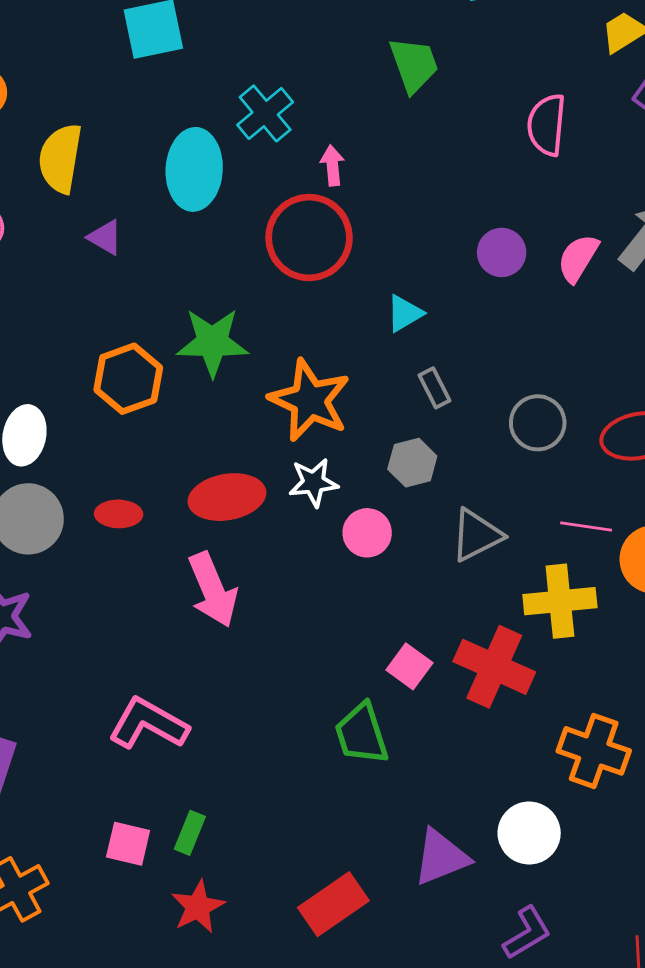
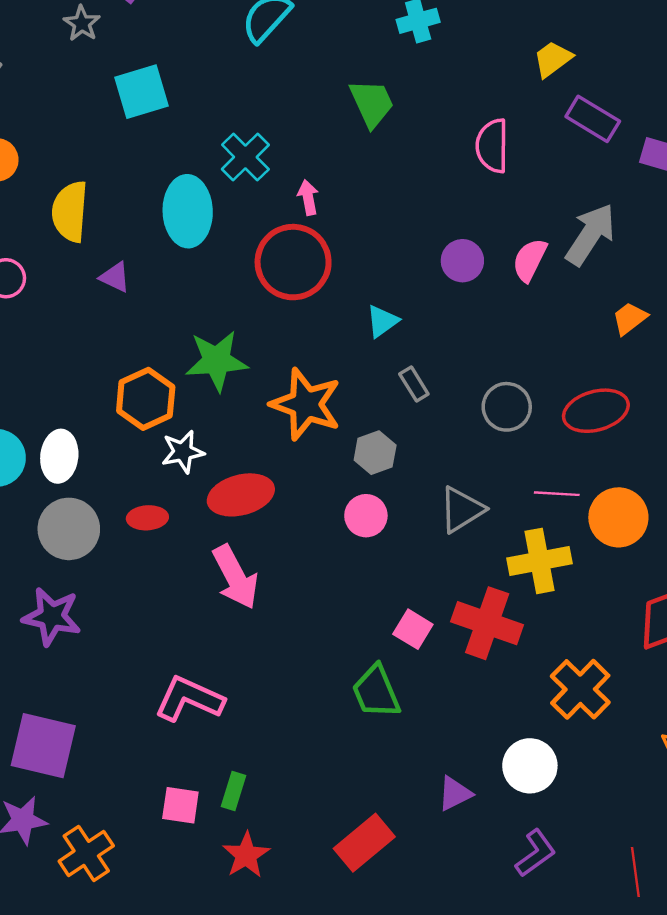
gray hexagon: (412, 463) -> (375, 453), moved
white star: (313, 482) -> (183, 452), moved
orange cross: (594, 751) -> (580, 689), turned 30
purple triangle: (441, 857) -> (455, 794), size x0.7

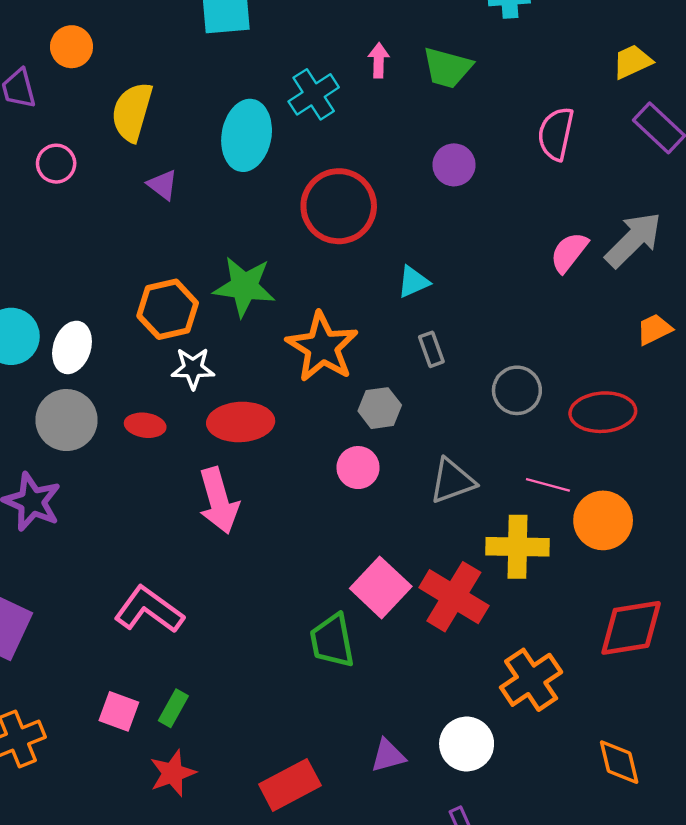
green trapezoid: (372, 103) -> (447, 68), turned 118
pink arrow: (308, 197) -> (379, 60), moved
purple circle: (462, 261) -> (454, 165), moved
pink square: (413, 629) -> (381, 587), size x1.5

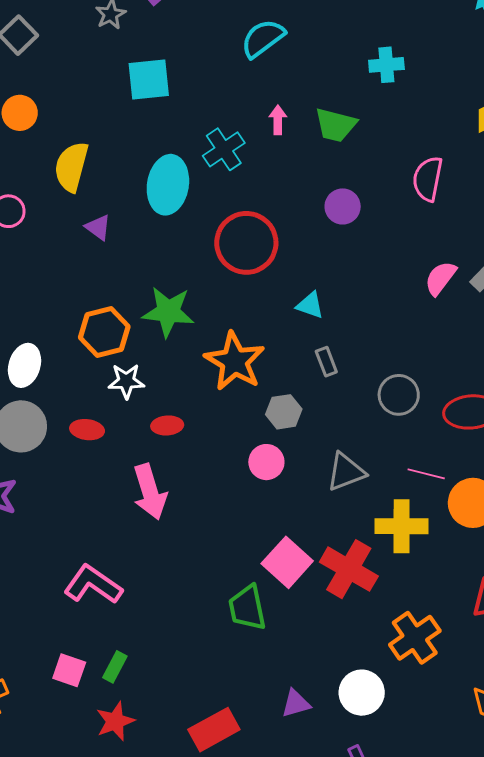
cyan triangle: (413, 282) -> (310, 305), turned 44
red ellipse: (241, 422) -> (167, 425), size x0.6

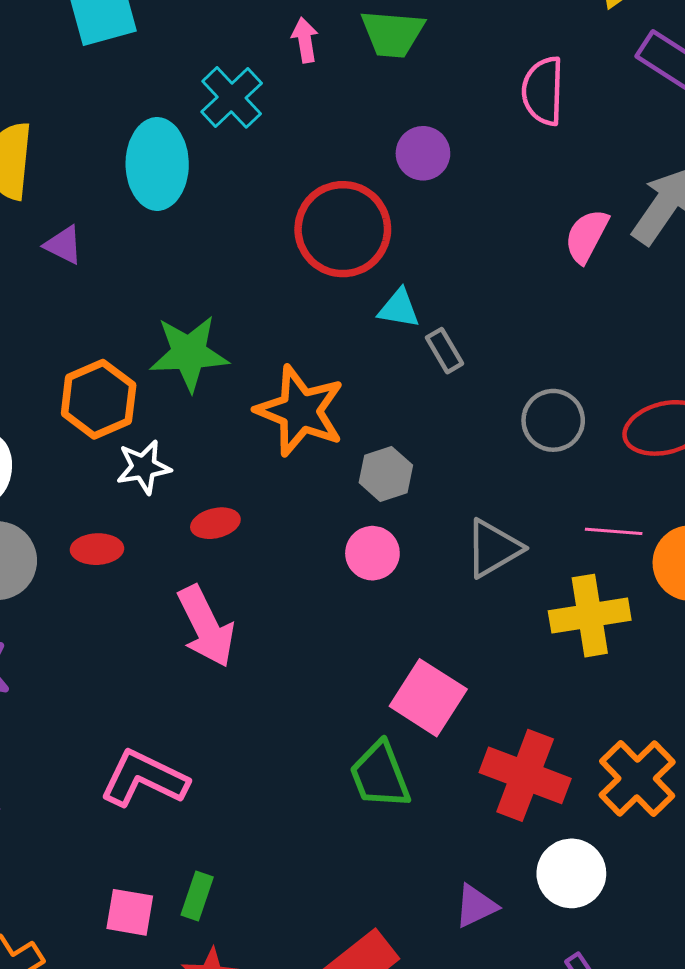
red circle: (246, 243) -> (343, 229), moved
gray rectangle: (326, 362) -> (444, 351), moved
red cross: (349, 569) -> (525, 775), moved

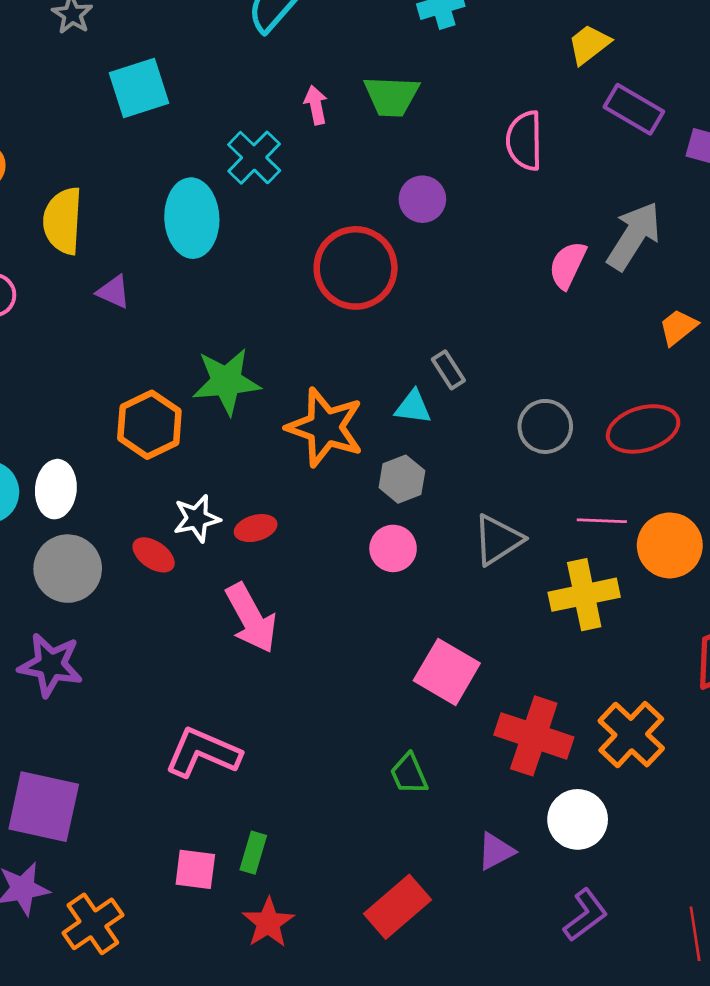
cyan triangle: (399, 309) -> (413, 407), moved
white star: (144, 467) -> (197, 518), moved
red ellipse: (97, 549) -> (154, 555), turned 39
green trapezoid: (380, 775) -> (409, 774), moved, size x0.7

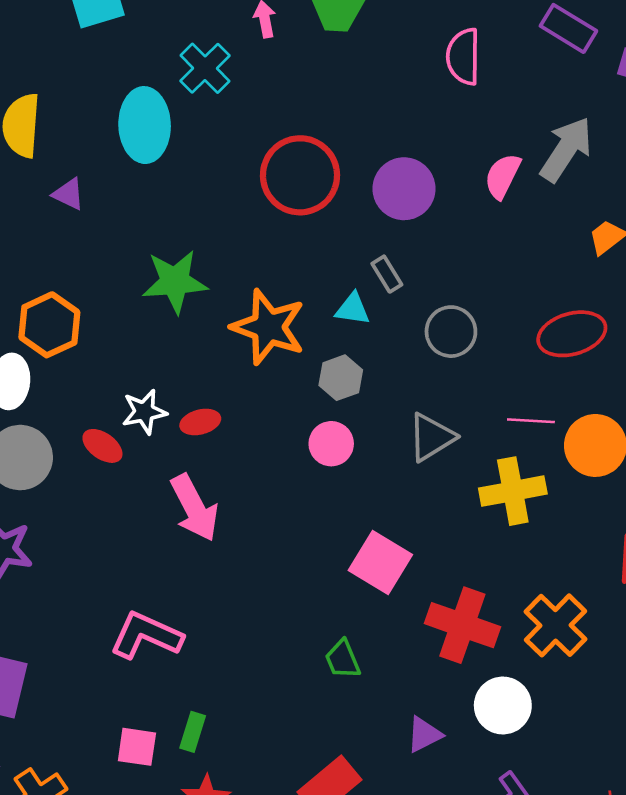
purple circle: (422, 199) -> (404, 189), moved, size x1.4
orange hexagon: (149, 425) -> (49, 325), moved
gray circle: (545, 426) -> (451, 332), moved

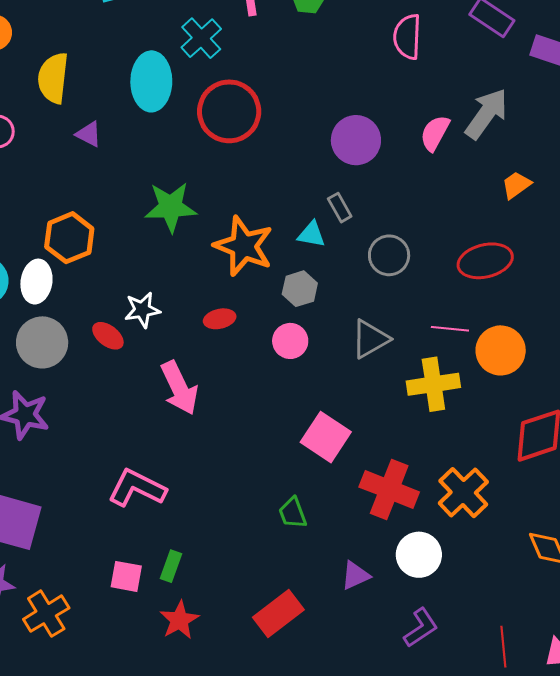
red circle: (300, 175) -> (229, 111), moved
red ellipse: (200, 422) -> (220, 319), moved

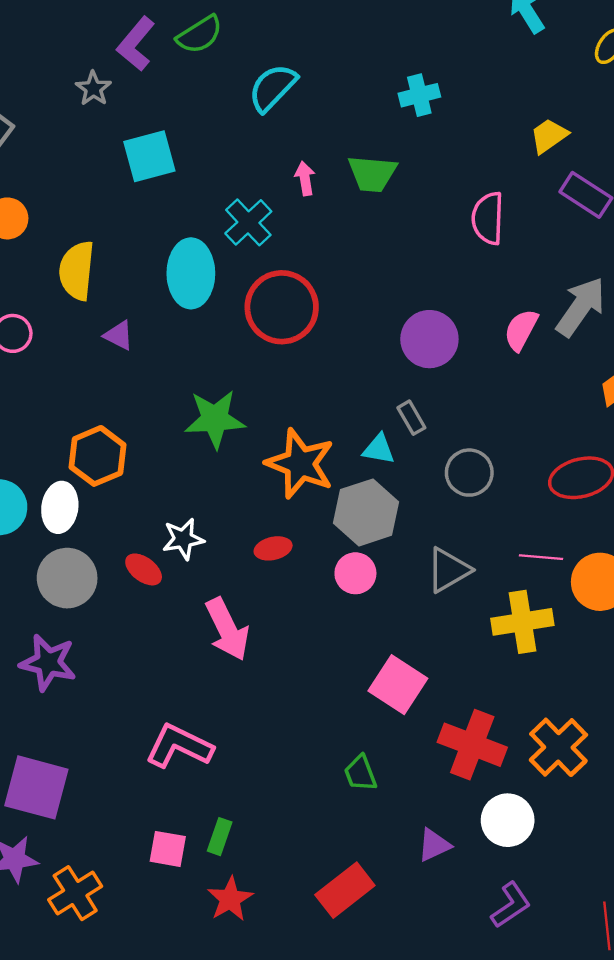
gray hexagon: (300, 289) -> (366, 512), size x1.6

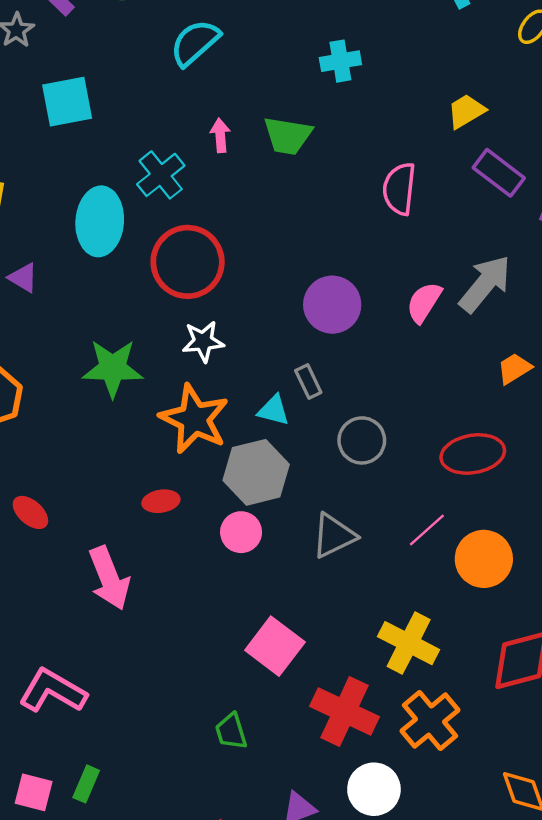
white star: (183, 539) -> (203, 341), moved
pink line: (541, 557) -> (427, 530), turned -51
yellow cross: (522, 622) -> (409, 643), moved, turned 32

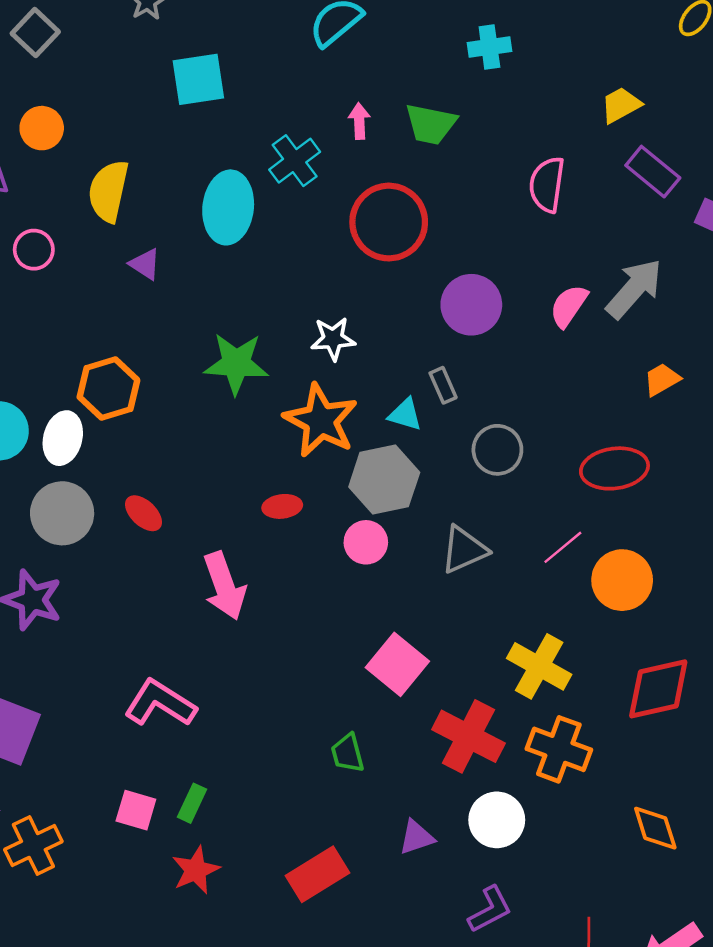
red circle: (188, 262) -> (389, 222), moved
orange cross: (430, 721) -> (559, 749), turned -32

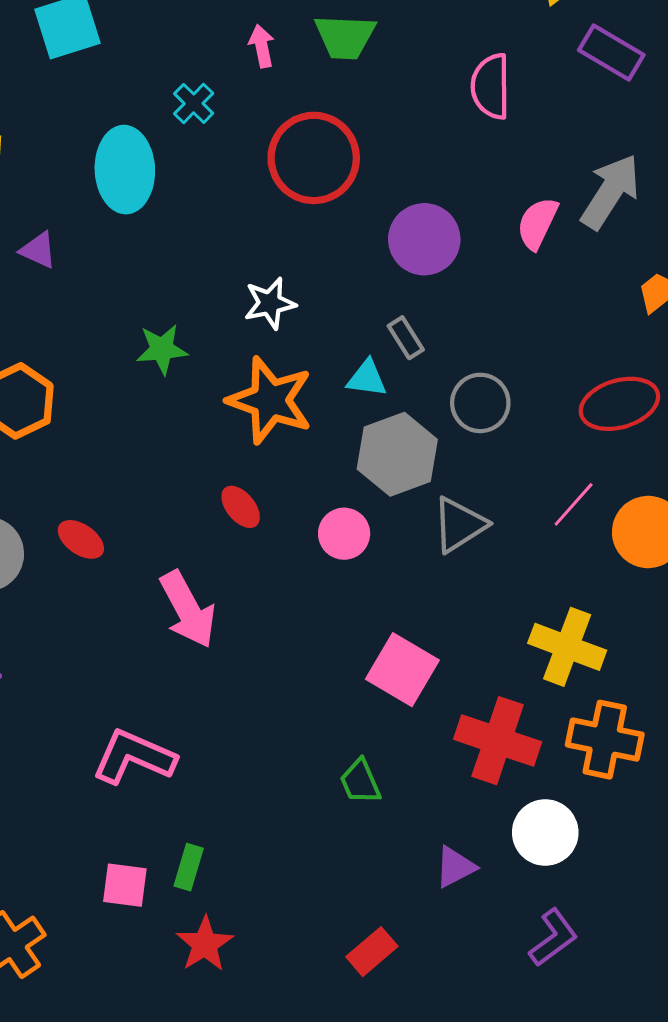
cyan cross: (295, 161) -> (194, 103), size x0.7
green star: (236, 364) -> (162, 349), size x0.7
gray hexagon: (384, 480) -> (397, 454), moved
red ellipse: (282, 506) -> (241, 507), turned 66
red rectangle: (317, 874) -> (372, 952), moved, size x0.7

